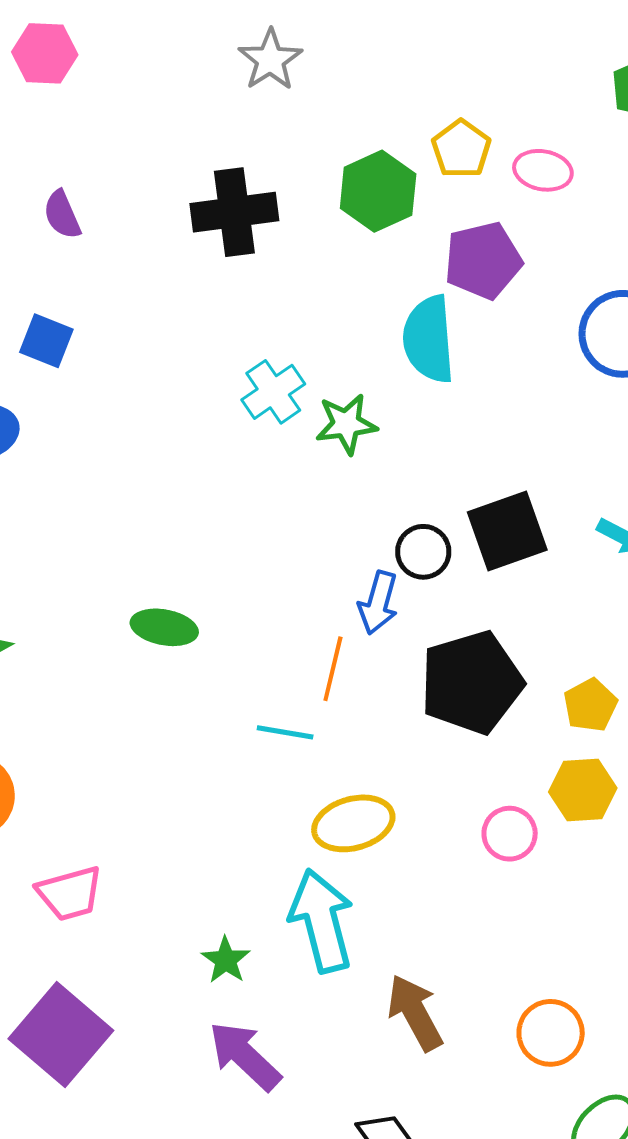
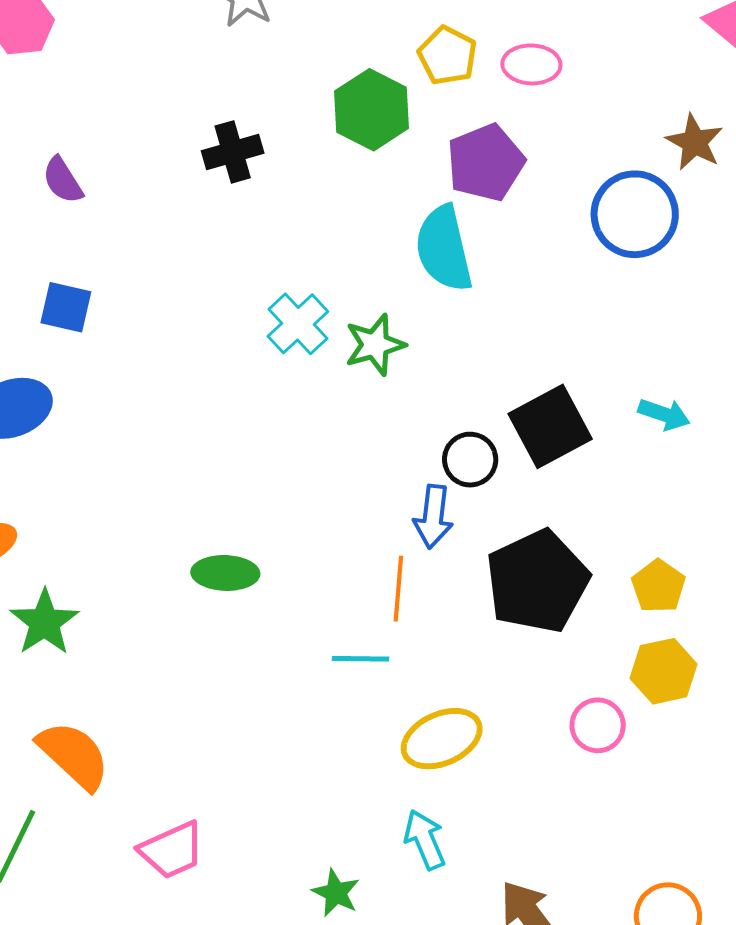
black cross: (234, 212) -> (233, 152), size x0.7
cyan arrow: (322, 921) -> (425, 840), size x0.6

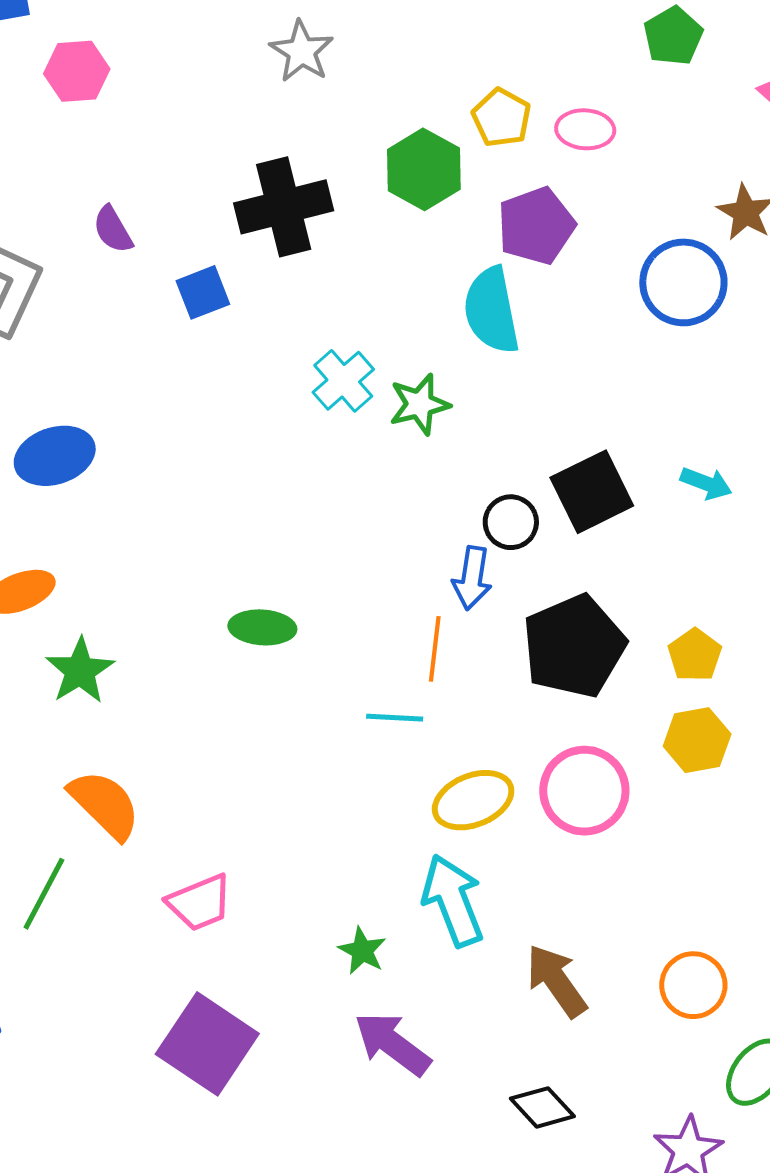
black cross: (233, 152) -> (284, 207), size x1.6
blue square: (66, 307) -> (203, 292), moved, turned -36
pink circle: (598, 725) -> (584, 791), moved, size x1.6
cyan arrow: (425, 840) -> (453, 901), size x1.5

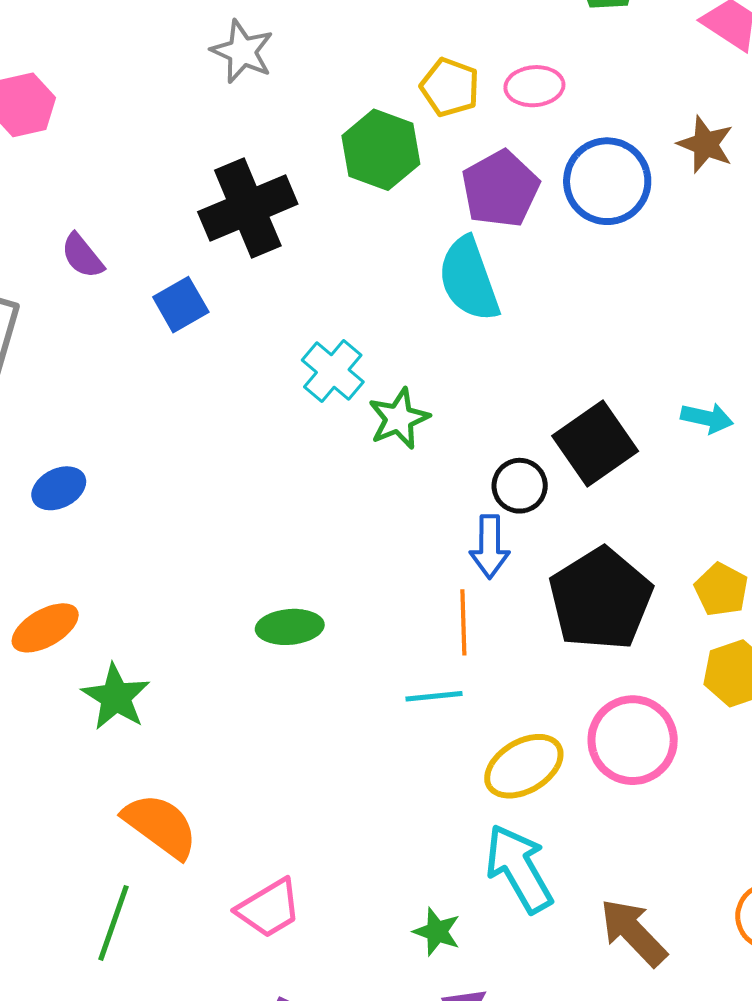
blue circle: (683, 282) -> (607, 181), moved
green star: (419, 404) -> (399, 419), moved
blue ellipse: (55, 456) -> (59, 488), size x0.7

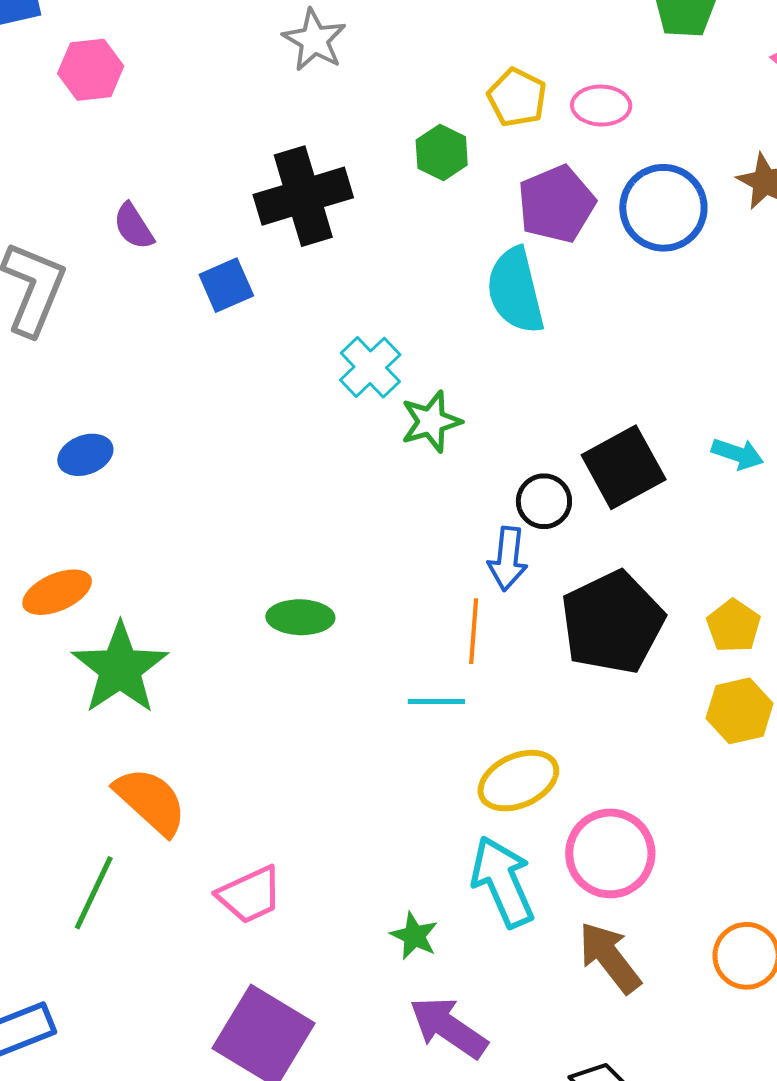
green hexagon: (381, 150) -> (442, 152), size x0.7
green star: (116, 697) -> (120, 668), size x1.4
pink circle: (633, 740) -> (610, 853), moved

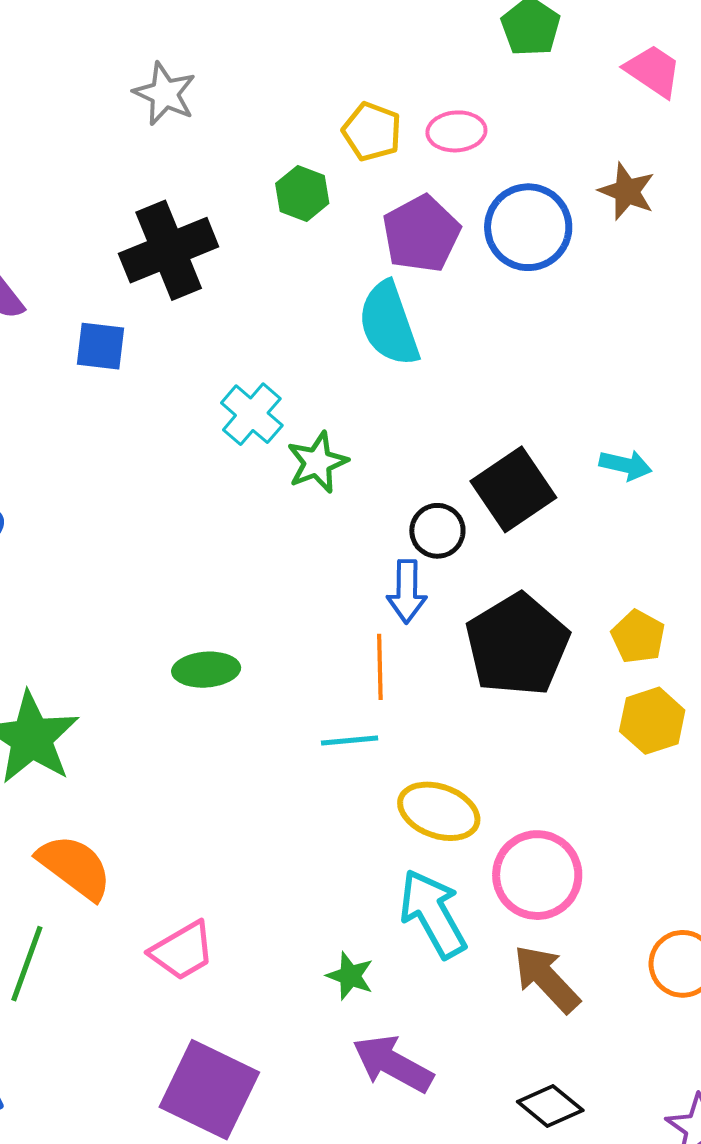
blue square: (226, 285) -> (101, 346), turned 36
yellow ellipse: (518, 781) -> (439, 811), turned 50

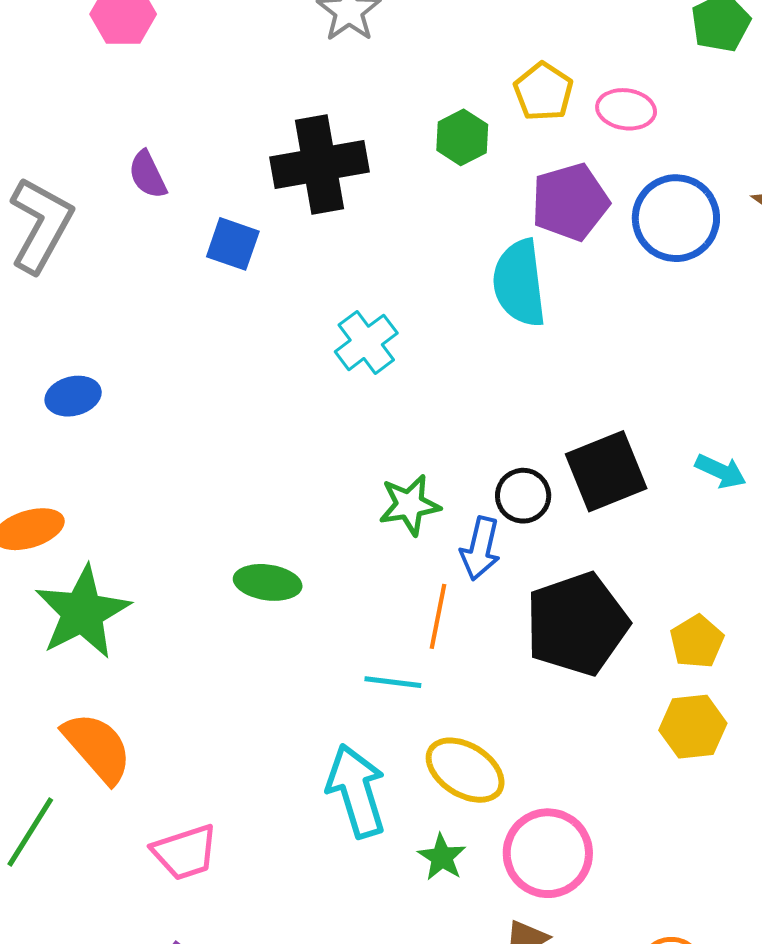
green star: (317, 462) -> (410, 505), moved
cyan arrow: (433, 914) -> (356, 791), moved
green star: (350, 976) -> (442, 857), moved

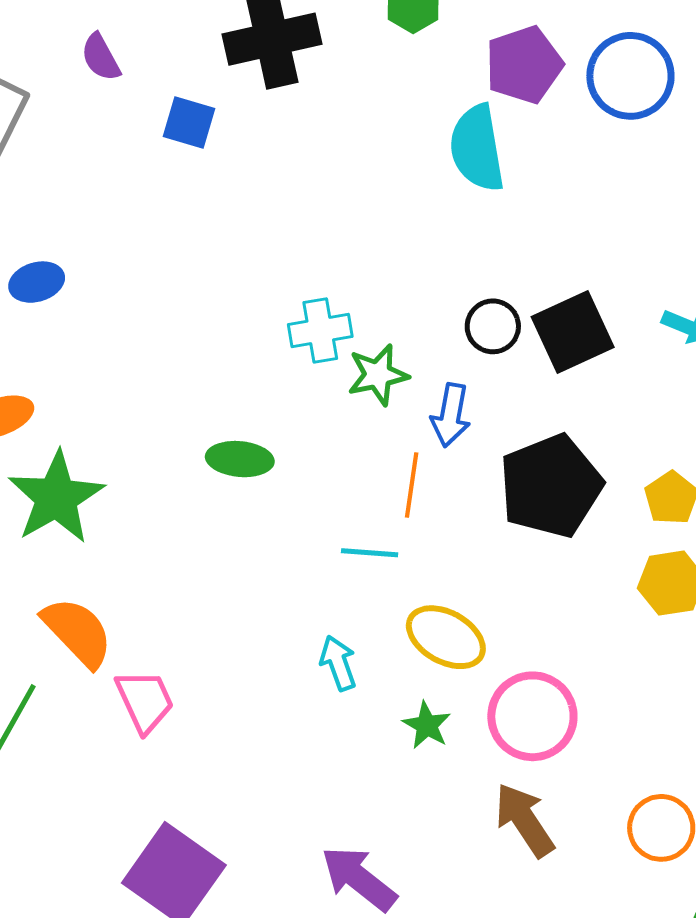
cyan cross: (366, 342) -> (320, 330), moved, turned 30
black circle: (523, 496) -> (493, 326), moved
cyan arrow: (356, 791) -> (338, 663), size x0.6
pink trapezoid: (185, 852) -> (145, 701), moved, turned -94

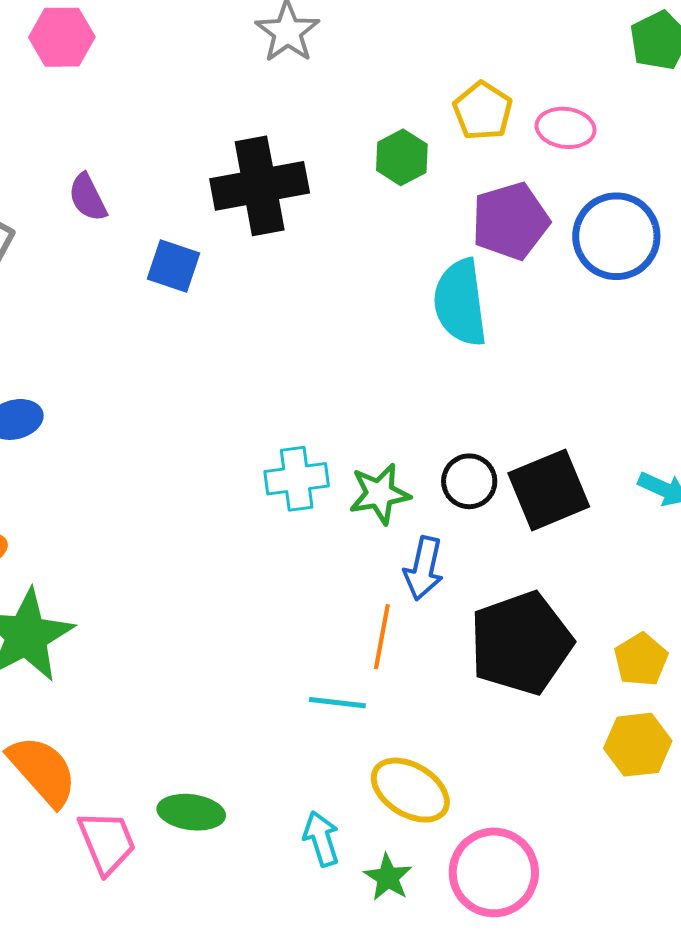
green star: (378, 375) -> (380, 494), moved
green ellipse: (240, 459) -> (191, 812), moved
cyan arrow: (338, 663) -> (321, 839), moved

